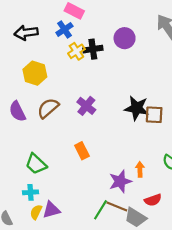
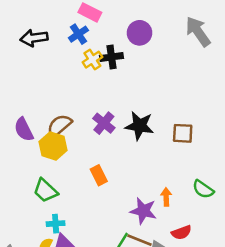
purple circle: (125, 38) -> (139, 33), moved
yellow hexagon: (35, 73) -> (53, 146), moved
black star: (137, 108) -> (139, 126), moved
purple star: (120, 181) -> (143, 211), turned 30
cyan cross: (30, 192) -> (56, 224), moved

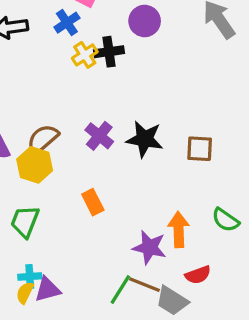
green trapezoid: (45, 191) -> (25, 222), turned 68
orange arrow: (166, 197) -> (179, 230), size x1.5
cyan cross: (56, 224) -> (30, 277), moved

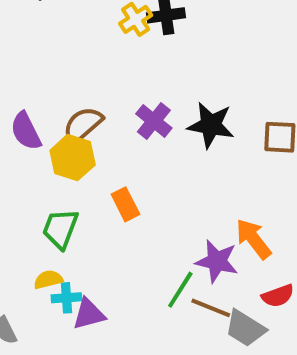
orange rectangle: (93, 202) -> (125, 204), moved
orange arrow: (179, 230) -> (253, 239), turned -36
green line: (120, 289) -> (180, 290), moved
yellow semicircle: (25, 293) -> (48, 280), moved, turned 50

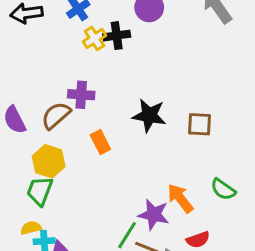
purple cross: (154, 121) -> (81, 95), moved, turned -35
yellow hexagon: (73, 158) -> (49, 161), moved
orange rectangle: (125, 204) -> (100, 142), moved

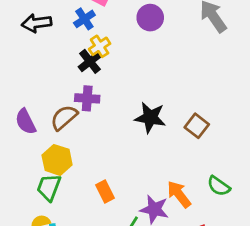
black cross: (117, 36) -> (90, 61), moved, turned -30
brown square: (200, 124) -> (197, 126), turned 35
orange rectangle: (100, 142) -> (105, 191), moved

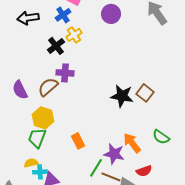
black cross: (90, 61) -> (56, 46), moved
black star: (150, 118) -> (122, 96), moved

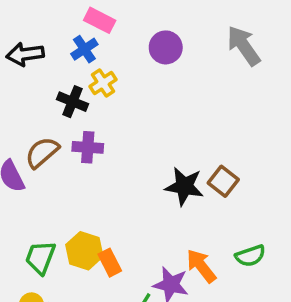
black cross: (56, 46) -> (73, 102), turned -30
brown semicircle: (48, 87) -> (42, 152), moved
yellow hexagon: (43, 118) -> (84, 251), moved
green semicircle: (161, 137) -> (250, 256), turned -54

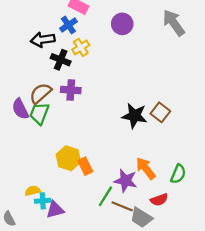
black arrow: (25, 54) -> (43, 40), moved
green semicircle: (250, 256) -> (178, 174), moved, turned -48
green trapezoid: (40, 257) -> (39, 113), moved

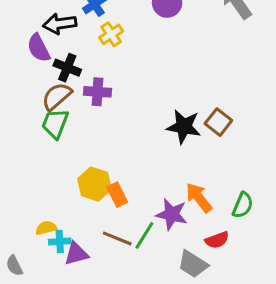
black cross: (61, 60) -> (67, 68), moved
purple semicircle: (20, 109) -> (39, 48), moved
brown line: (122, 206) -> (117, 238), moved

